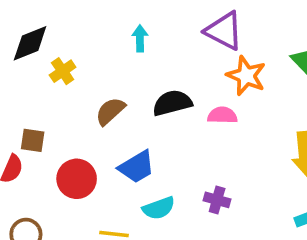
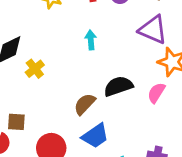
brown semicircle: (110, 111) -> (85, 104), moved
pink semicircle: (222, 115) -> (156, 93), turned -55

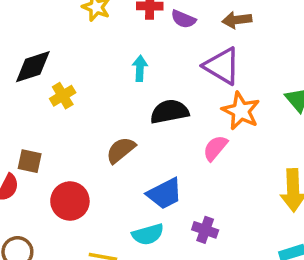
black semicircle: (118, 86) -> (169, 112), moved
blue trapezoid: (95, 136) -> (165, 194), moved

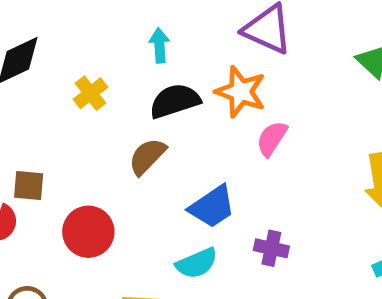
yellow cross: (63, 96) -> (91, 93), moved
orange star: (241, 111) -> (241, 92), moved
black semicircle: (169, 112) -> (175, 101), moved

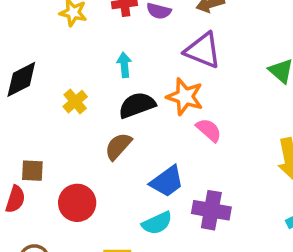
pink semicircle: (272, 139) -> (209, 130), turned 100
purple cross: (271, 248) -> (211, 210), size x1.5

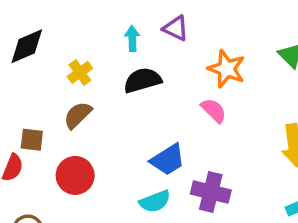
purple triangle: (203, 50) -> (176, 28), moved, size x0.7
orange star: (185, 97) -> (226, 69), moved
brown semicircle: (118, 146) -> (78, 115), moved

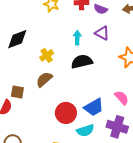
pink semicircle: (214, 110) -> (122, 98), moved
red circle: (75, 175) -> (66, 113), moved

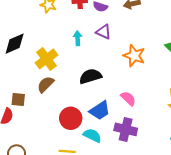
yellow cross: (47, 55) -> (47, 59), size x1.5
black semicircle: (82, 62) -> (90, 76), moved
cyan semicircle: (85, 130) -> (92, 135), turned -132

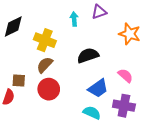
purple triangle: (104, 32) -> (99, 12), turned -42
yellow cross: (47, 59) -> (45, 40), turned -30
red circle: (71, 118) -> (49, 89), moved

